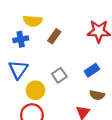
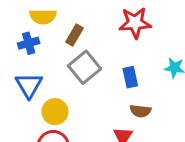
blue rectangle: (92, 70) -> (130, 77), turned -64
gray square: (59, 75) -> (84, 67), moved, size x1.5

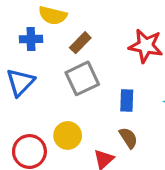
brown semicircle: (140, 111) -> (128, 138), turned -144
yellow circle: (55, 112) -> (68, 135), moved

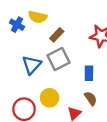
blue cross: (31, 39) -> (17, 25), moved, turned 32
blue triangle: (20, 82) -> (32, 65), moved

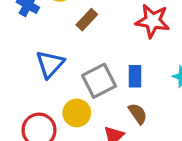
gray square: (59, 59) -> (99, 81), moved

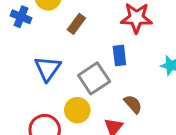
blue rectangle: (135, 76) -> (119, 56), moved

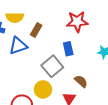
blue triangle: (48, 69) -> (18, 46), moved, turned 42

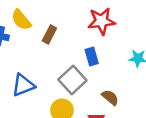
yellow semicircle: (15, 17) -> (21, 20), turned 54
blue triangle: (18, 46) -> (23, 85), moved

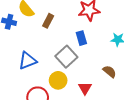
brown semicircle: (110, 97) -> (110, 72), moved

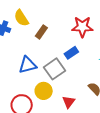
blue rectangle: (81, 38) -> (71, 53), turned 64
blue triangle: (28, 61) -> (27, 65), moved

